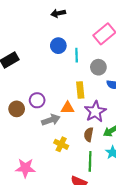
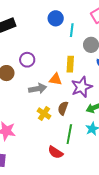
purple circle: (37, 100) -> (27, 60), moved
brown semicircle: (89, 135) -> (63, 108), moved

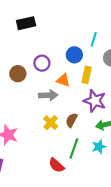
blue circle: (56, 18) -> (74, 55), moved
orange triangle: (55, 79) -> (63, 80), moved
purple star: (82, 87) -> (95, 101), turned 30

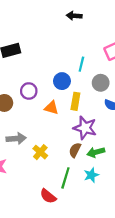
gray arrow: (48, 95) -> (16, 139), moved
brown semicircle: (72, 120) -> (75, 150), moved

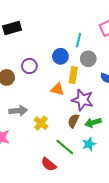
gray circle: (101, 83) -> (88, 59), moved
orange triangle: (51, 108) -> (57, 89), moved
green line: (65, 178) -> (65, 147), turned -66

